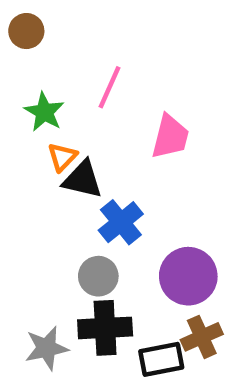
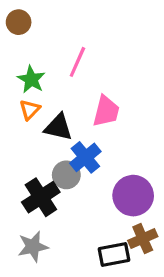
pink trapezoid: (170, 137) -> (106, 111), moved
orange triangle: (62, 157) -> (30, 110), moved
gray circle: (98, 276) -> (66, 175), moved
black cross: (105, 328) -> (41, 197), moved, turned -30

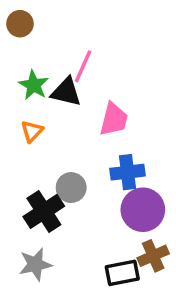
orange triangle: (30, 110) -> (32, 131), moved
black triangle: (58, 127) -> (66, 92), moved
blue cross: (85, 157) -> (127, 172), moved, turned 32

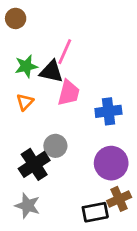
green star: (34, 85) -> (26, 66), turned 30
pink trapezoid: (114, 119) -> (69, 93), moved
blue cross: (127, 172) -> (108, 111), moved
gray star: (35, 264) -> (28, 206), turned 30

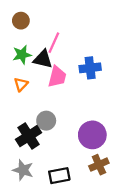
brown circle: (16, 18) -> (21, 21), moved
blue cross: (108, 111) -> (90, 68), moved
black rectangle: (95, 212) -> (59, 176), moved

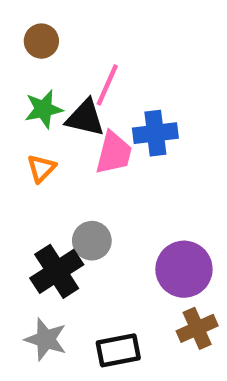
blue cross: (90, 68) -> (155, 133), moved

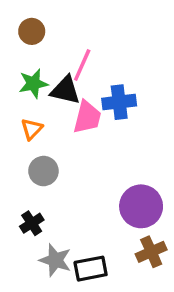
gray circle: (92, 241) -> (43, 171), moved
black cross: (57, 271) -> (32, 223), moved, size x0.6
gray star: (46, 339) -> (55, 260), moved

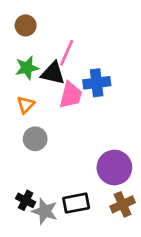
black cross: (32, 223) -> (26, 200), moved, turned -30
black rectangle: (91, 269) -> (76, 203), moved

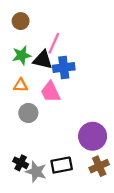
blue cross: (97, 83) -> (64, 68), moved
pink trapezoid: (71, 95) -> (50, 92), moved, turned 140
orange triangle: (26, 105) -> (21, 85), turned 48

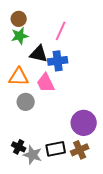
pink line: (54, 43) -> (61, 31), moved
green star: (22, 55) -> (20, 36), moved
orange triangle: (21, 85) -> (19, 77), size x1.5
brown cross: (99, 166) -> (80, 150), moved

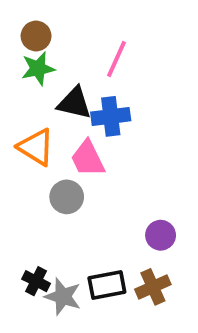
orange triangle: (19, 77) -> (36, 147), turned 30
gray circle: (26, 102) -> (67, 197), moved
purple circle: (84, 123) -> (161, 235), size x0.6

